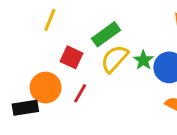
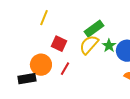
green rectangle: (106, 34) -> (94, 29), moved

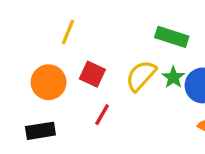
green rectangle: (94, 29) -> (172, 37), moved, turned 54
orange circle: (41, 65) -> (49, 82), moved

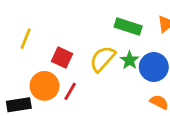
yellow line: (68, 32) -> (26, 39), moved
orange circle: (49, 82) -> (44, 86), moved

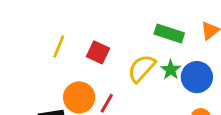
red square: (62, 58) -> (98, 52), moved

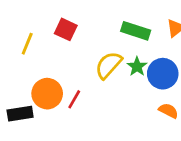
red square: (98, 52) -> (66, 29), moved

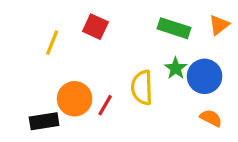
yellow semicircle: (108, 65) -> (142, 88), moved, turned -44

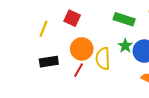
orange circle: (75, 99) -> (82, 49), moved
black rectangle: (44, 121) -> (49, 62), moved

